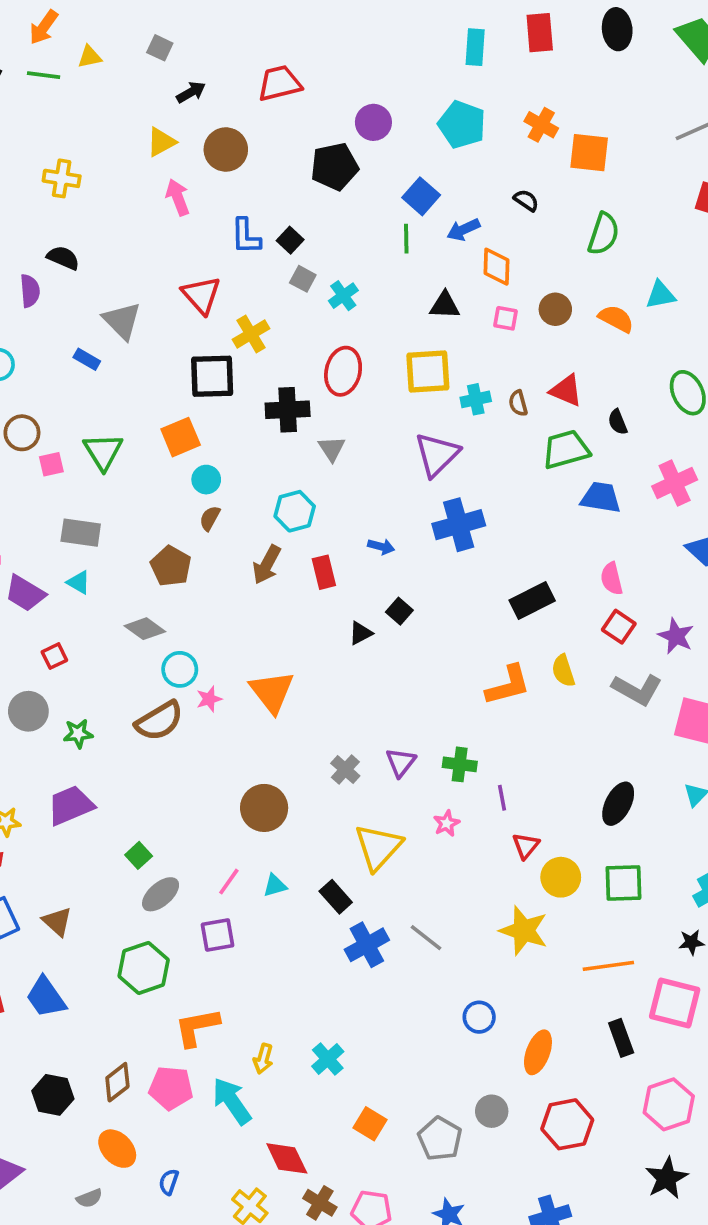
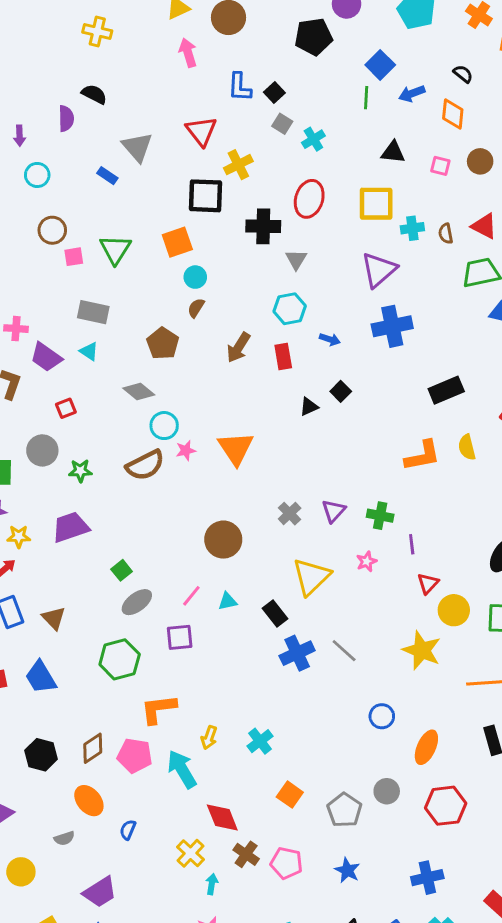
orange diamond: (496, 267) -> (453, 114), moved
cyan hexagon: (295, 511) -> (290, 309), moved

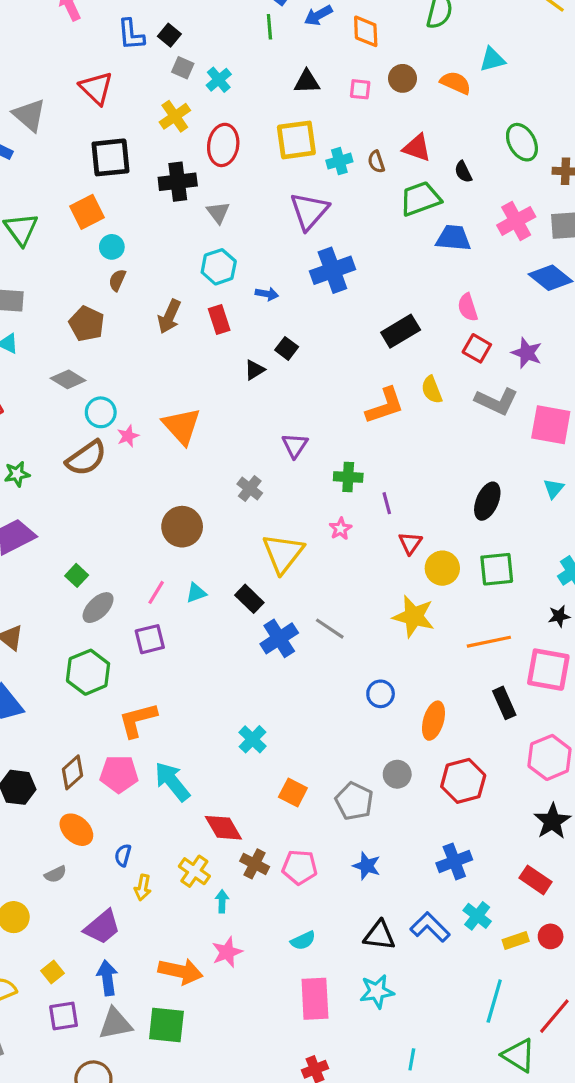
yellow cross: (238, 165) -> (175, 116), moved
purple triangle: (334, 511) -> (295, 445), moved
yellow arrow: (209, 738) -> (143, 888), moved

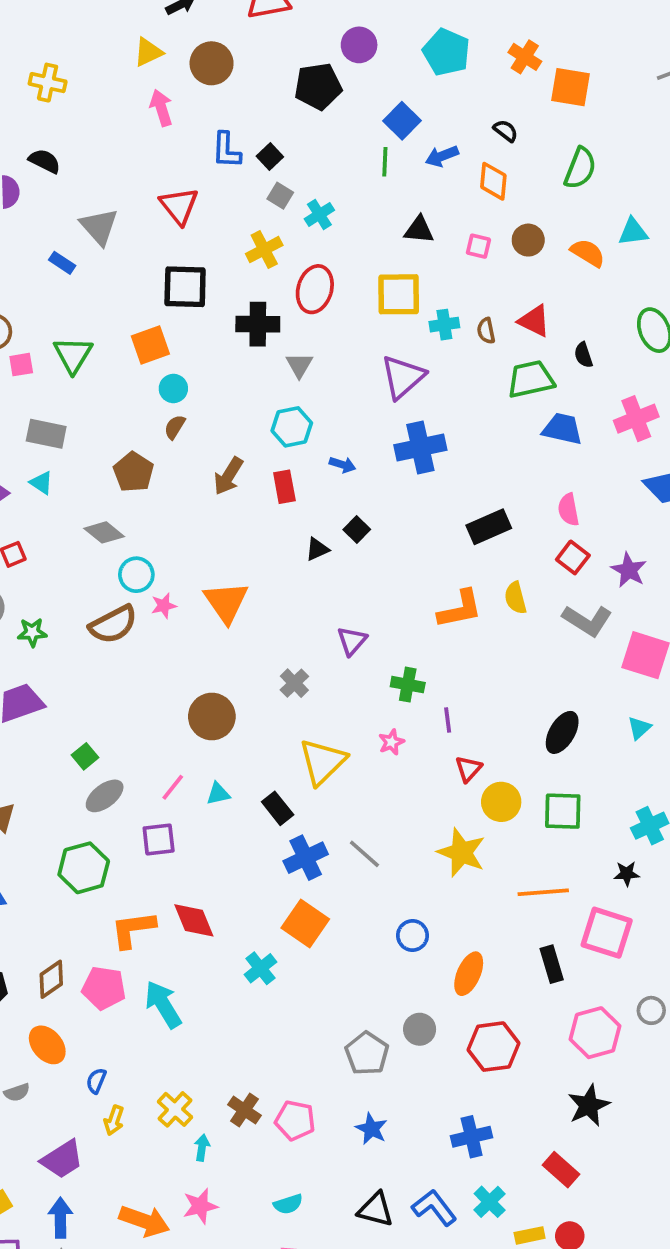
orange square: (293, 793) -> (305, 923), moved, size x1.4
red diamond: (223, 828) -> (194, 920), moved

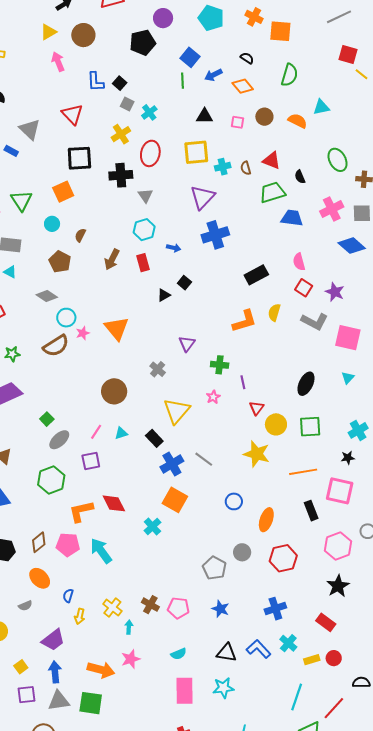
orange diamond: (493, 181) -> (243, 86), turned -40
cyan circle: (173, 388) -> (52, 224), moved
yellow semicircle: (515, 598) -> (274, 312), turned 36

